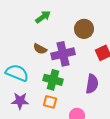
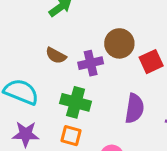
brown circle: (84, 29) -> (119, 43), moved
purple cross: (63, 54) -> (91, 63), size x0.7

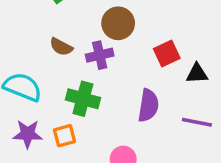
brown circle: (119, 43) -> (118, 23), moved
orange square: (71, 136) -> (64, 136), moved, turned -30

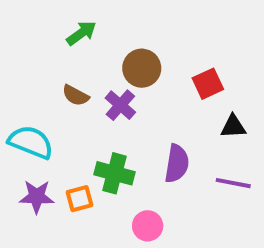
red square: (167, 53) -> (208, 84), moved
purple cross: (100, 55) -> (120, 105), turned -36
green cross: (83, 99) -> (114, 173), moved

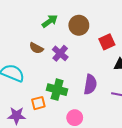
green arrow: (81, 33) -> (50, 21), moved
brown circle: (142, 68) -> (79, 25), moved
purple star: (37, 197) -> (17, 116), moved

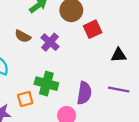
red square: (107, 42) -> (93, 29), moved
purple semicircle: (90, 84) -> (84, 93), moved

